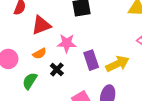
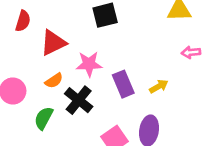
yellow arrow: (117, 64) -> (159, 86), size x0.6
black cross: (57, 70) -> (79, 100), size x1.5

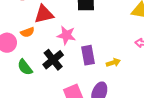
orange semicircle: (54, 81) -> (27, 32), moved
green semicircle: (44, 118) -> (25, 67), turned -78

